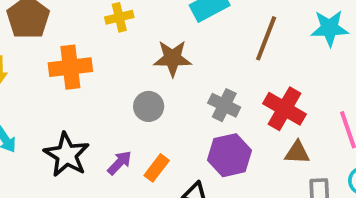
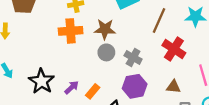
orange cross: (70, 67) -> (71, 31), moved
gray circle: (149, 106) -> (106, 52), moved
red cross: (285, 109) -> (174, 49), moved

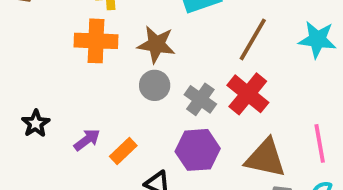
red cross: (174, 49) -> (248, 94), moved
black star: (42, 81) -> (36, 123), size x0.6
brown triangle: (173, 87) -> (265, 158), size x1.6

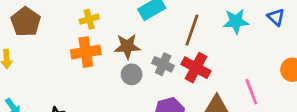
gray cross: (200, 99) -> (163, 64), moved

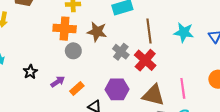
brown line: (192, 30) -> (149, 31), turned -40
gray circle: (132, 74) -> (73, 51), moved

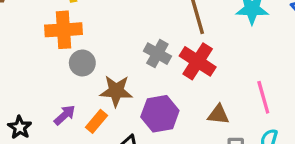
brown star: (97, 32) -> (116, 91), moved
black star: (30, 72) -> (20, 127), moved
brown triangle: (153, 95) -> (218, 115), size x0.6

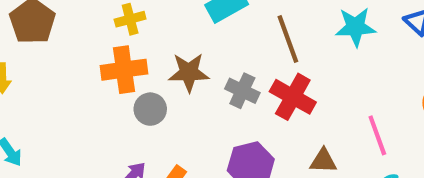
brown star: (116, 91) -> (189, 72), moved

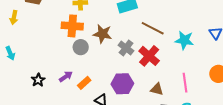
cyan star: (356, 27) -> (184, 40), moved
brown line: (288, 39) -> (153, 28), turned -55

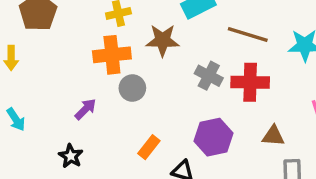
brown star: (103, 34) -> (163, 40), moved
red cross: (149, 56) -> (250, 82), turned -30
purple arrow: (66, 77) -> (86, 109), moved

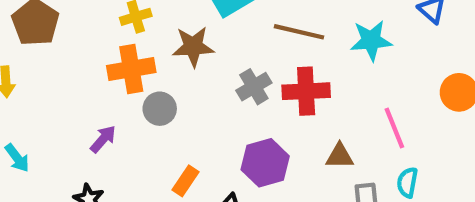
gray cross: (209, 76) -> (254, 87), turned 36

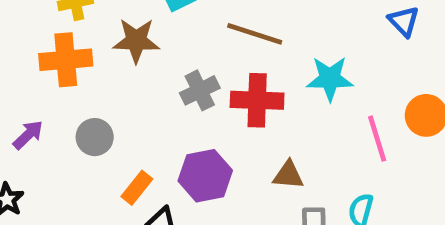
cyan star: (371, 40) -> (330, 79), moved
gray circle: (160, 109) -> (95, 137), moved
pink line: (394, 128) -> (377, 139), moved
orange rectangle: (185, 181) -> (137, 188), moved

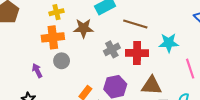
purple arrow: (28, 135) -> (37, 71), turned -72
gray circle: (95, 137) -> (62, 61), moved
brown triangle: (288, 175) -> (152, 85), size x1.5

